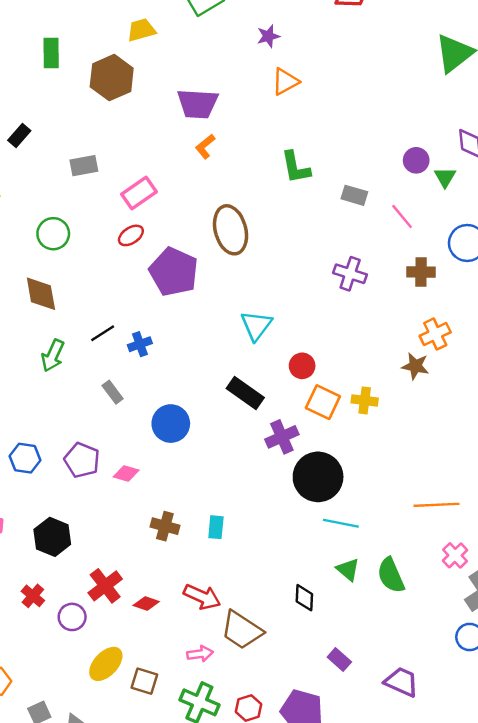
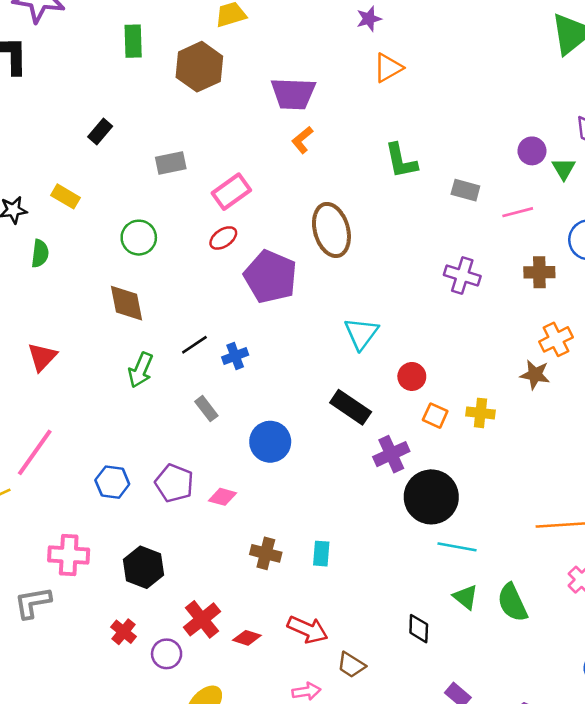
pink line: (402, 216) -> (518, 212), turned -64
orange square: (323, 402) -> (435, 416), size x0.7
brown trapezoid: (242, 630) -> (351, 665), size x0.6

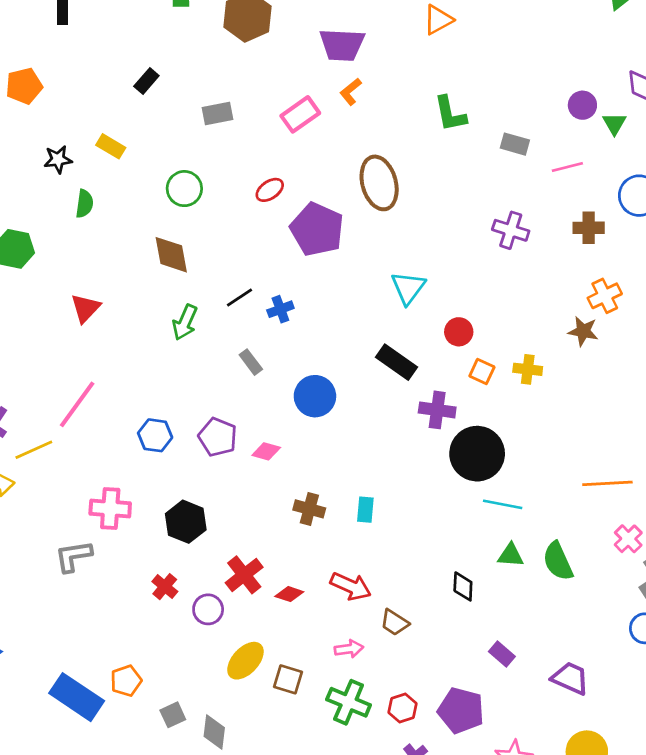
pink rectangle: (231, 192) -> (300, 114), moved
purple cross: (391, 454) -> (437, 410), turned 32
green triangle: (466, 597) -> (511, 555), turned -36

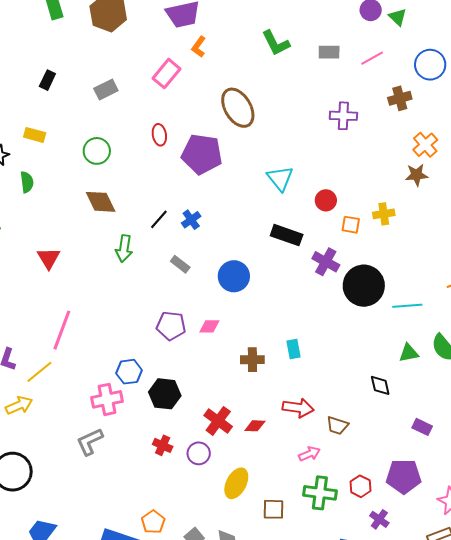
red ellipse: (270, 190) -> (159, 135), turned -50
purple cross: (437, 410) -> (326, 262), turned 36
blue hexagon: (155, 435) -> (129, 372), moved
cyan line: (503, 504) -> (407, 306), moved
brown square: (288, 679) -> (273, 509), moved

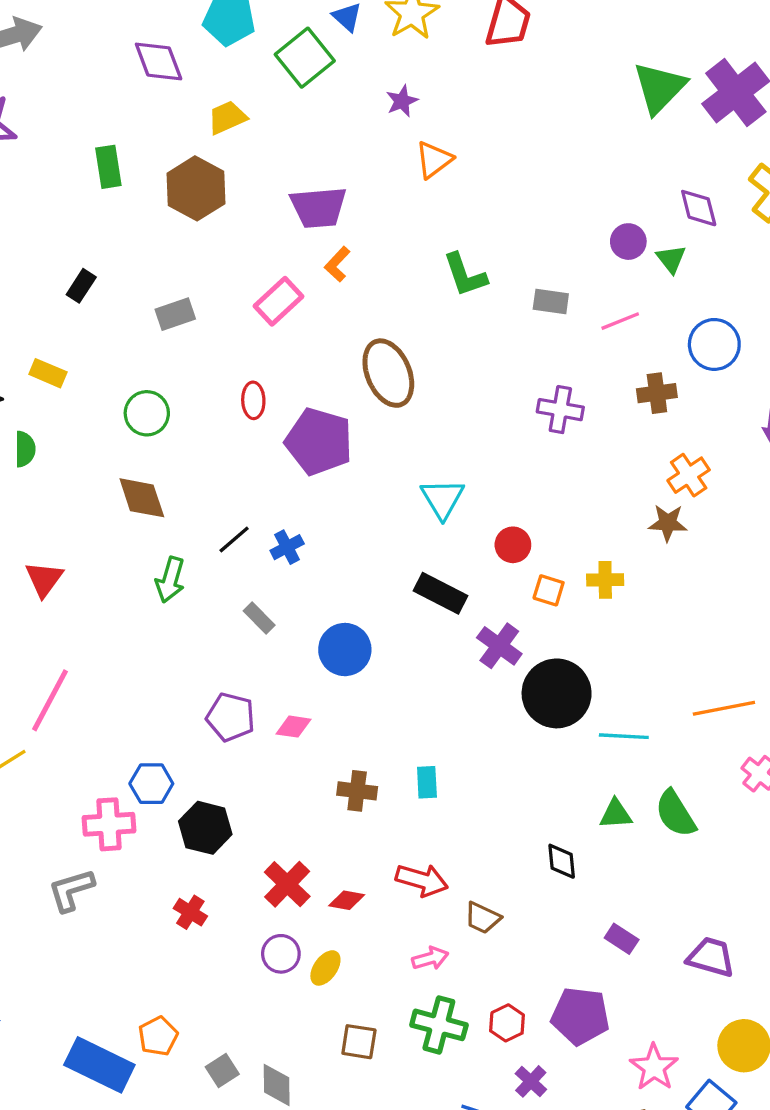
purple circle: (199, 453) -> (281, 954), moved
yellow ellipse: (236, 483) -> (325, 968), moved, size x0.7

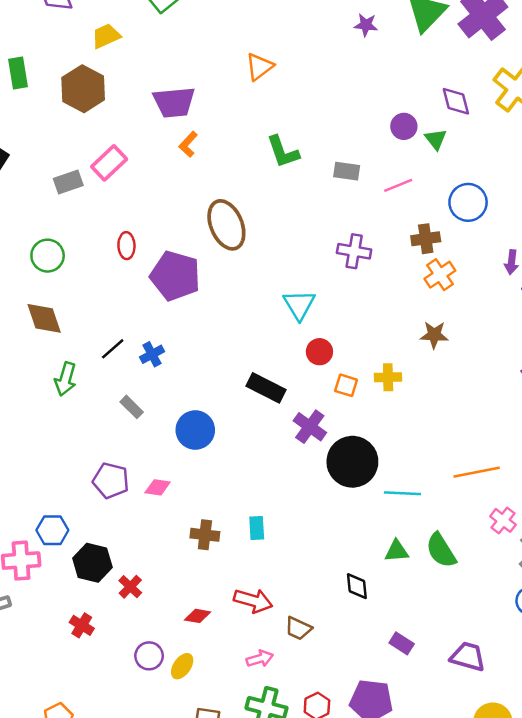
purple star: (402, 101) -> (366, 25), moved, turned 30
pink rectangle: (278, 301) -> (109, 163), moved
orange cross: (689, 475) -> (440, 275), moved
cyan triangle: (442, 499) -> (299, 305), moved
red cross: (287, 884) -> (130, 587), moved, size x0.7

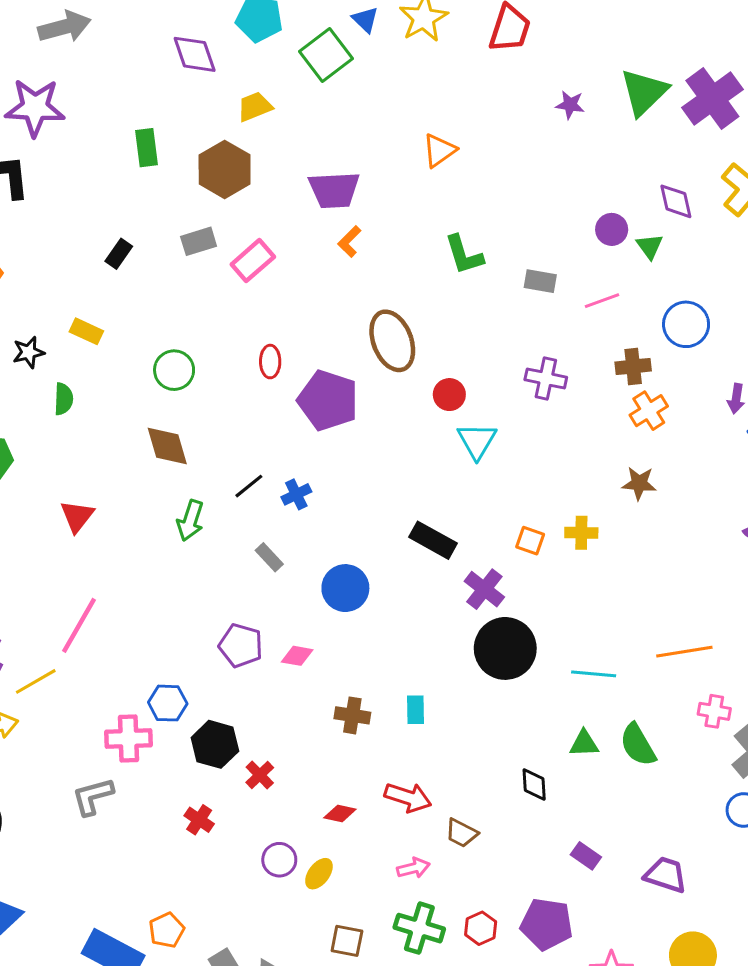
gray rectangle: (68, 182) -> (199, 241), moved
red circle: (319, 352) -> (449, 395), moved
black circle: (352, 462) -> (505, 648), moved
pink cross: (503, 520) -> (714, 711), turned -30

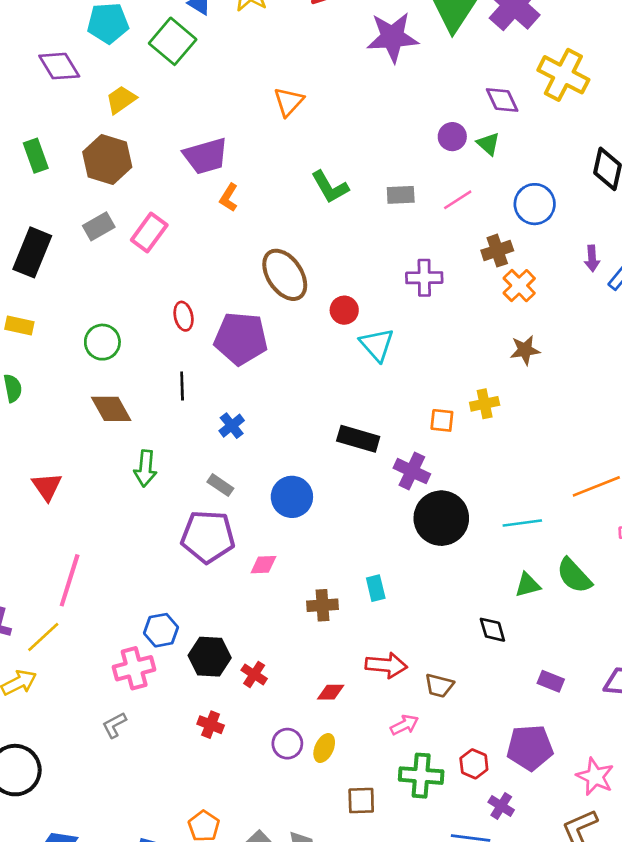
purple star: (570, 105) -> (392, 37), size x2.0
black rectangle: (119, 254) -> (32, 252), size x1.8
black line: (249, 486) -> (182, 386), moved, turned -40
purple pentagon: (241, 646) -> (208, 537), moved, size x1.4
gray L-shape: (93, 796) -> (114, 725), size x0.7

